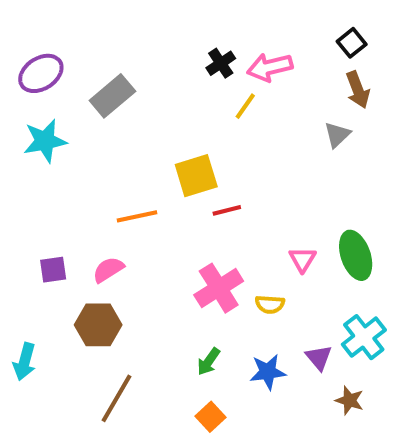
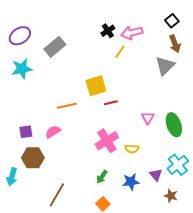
gray triangle: (337, 135) -> (165, 66), size x1.5
pink triangle: (302, 259) -> (148, 118), moved
brown hexagon: (98, 325) -> (33, 158), moved

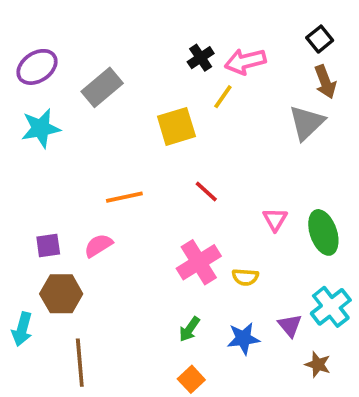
yellow square: (96, 86) -> (176, 126), moved
red line: (111, 103) -> (206, 192), turned 56
brown line: (57, 195) -> (80, 363), moved, turned -35

